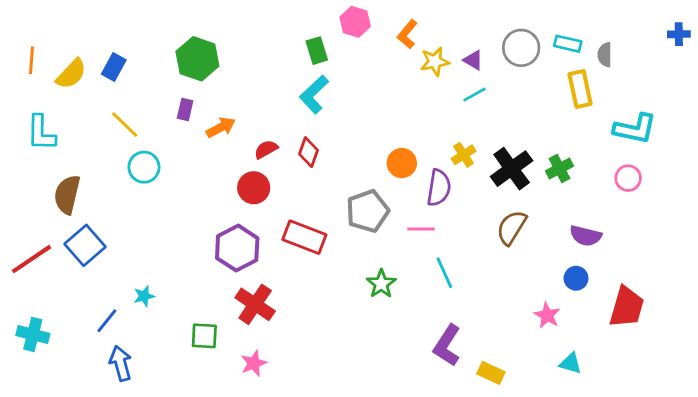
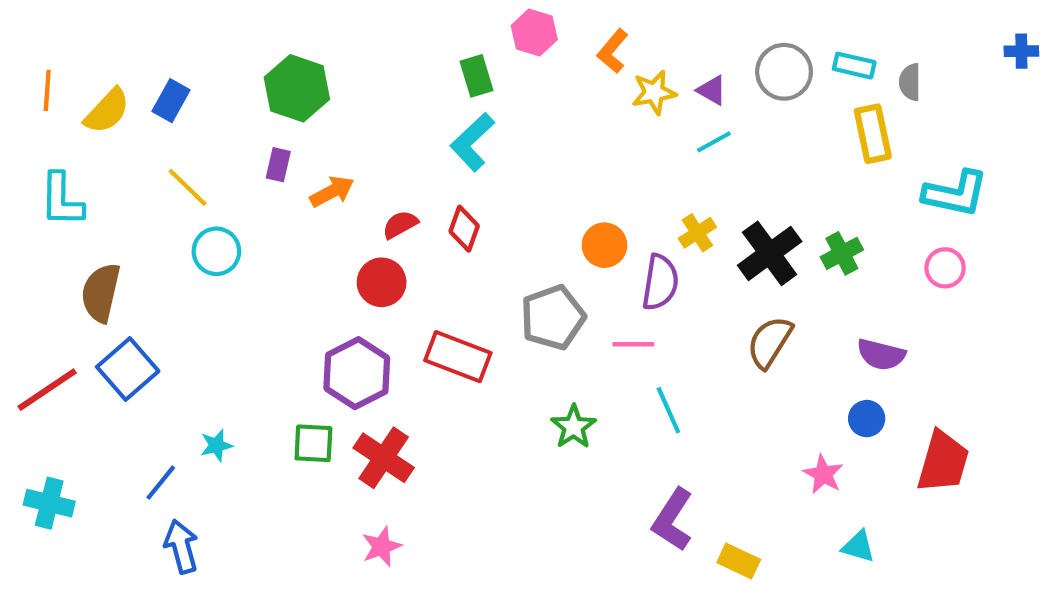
green square: (204, 336) -> (313, 443), moved

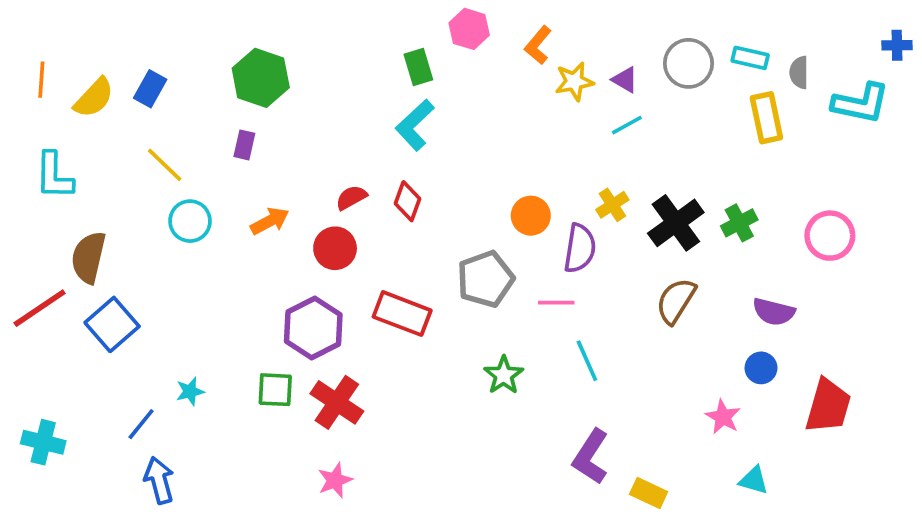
orange arrow: (332, 191) -> (270, 221), moved
cyan L-shape: (955, 194) -> (861, 103), moved
pink circle: (945, 268) -> (830, 236), size x1.4
red line: (47, 390) -> (40, 308), moved

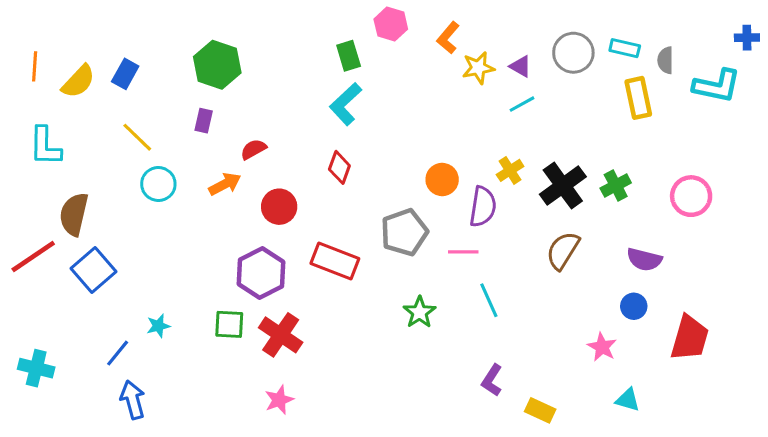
red semicircle: (351, 198) -> (253, 149), moved
purple L-shape: (591, 457) -> (492, 380), size x0.7

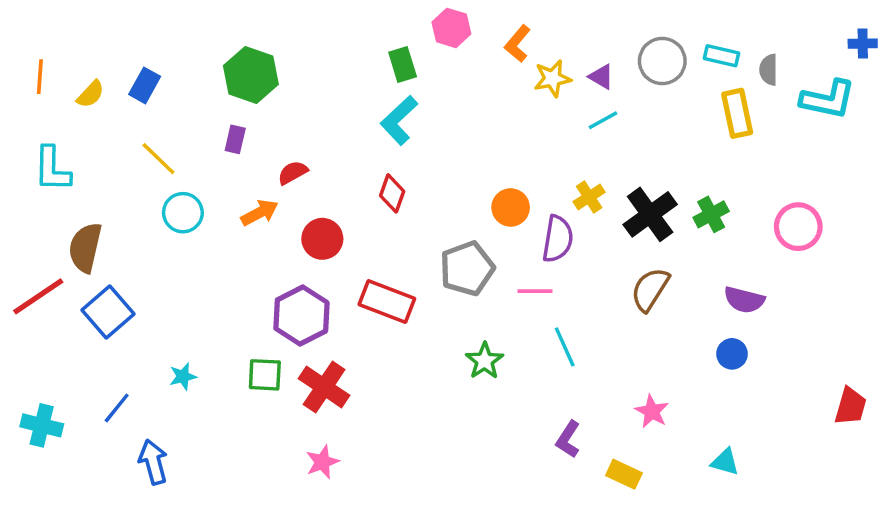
yellow semicircle: (78, 81) -> (91, 94), size x0.7
red trapezoid: (690, 338) -> (851, 406), moved, size x0.7
pink star: (602, 347) -> (652, 411), moved
blue line: (118, 353) -> (117, 408), moved

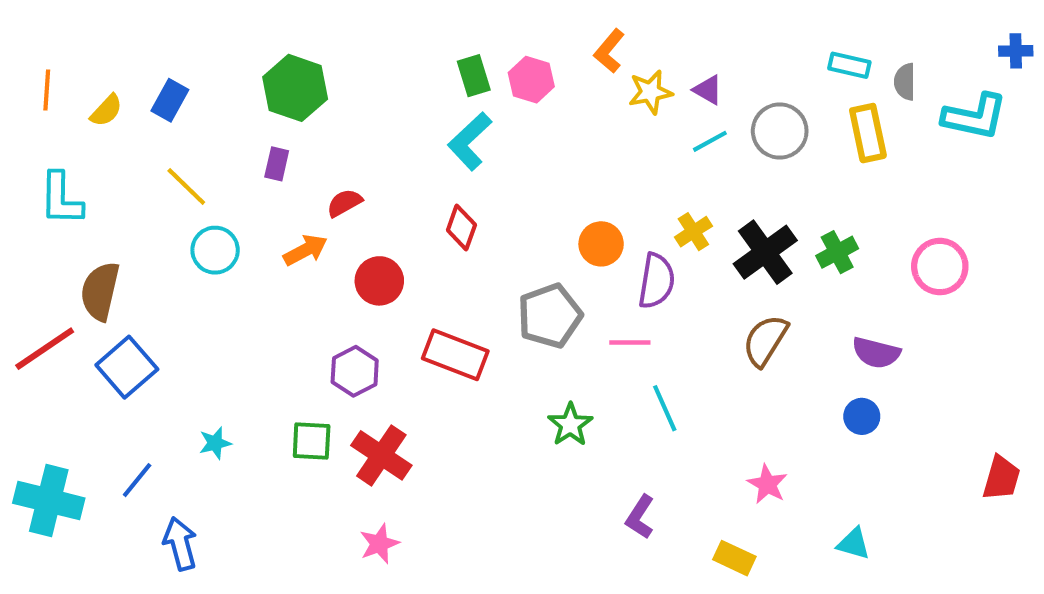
pink hexagon: (451, 28) -> (531, 80), moved
gray circle: (662, 61) -> (780, 131), moved
purple hexagon: (301, 316) -> (355, 371), size x0.7
cyan cross: (42, 425) -> (49, 501), size x1.4
purple L-shape: (568, 439) -> (640, 517), moved

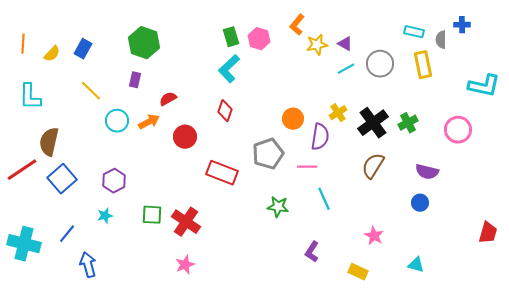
blue cross: (1016, 51) -> (462, 25), moved
cyan L-shape: (975, 117) -> (484, 86), moved
cyan circle: (215, 250) -> (117, 121), moved
purple hexagon: (355, 371) -> (114, 181), moved
green star: (570, 425) -> (278, 207), turned -30

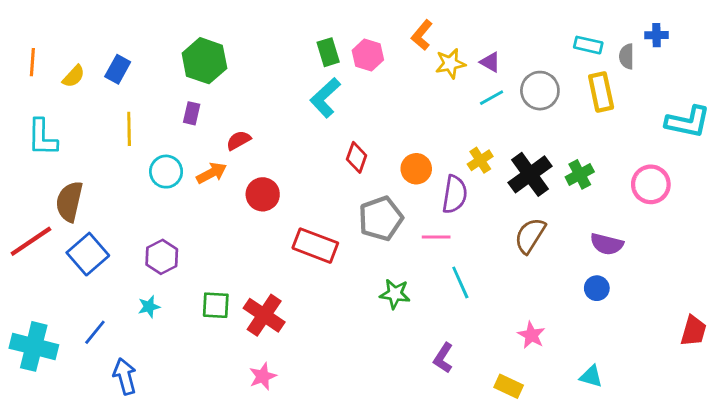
yellow line: (91, 91) -> (129, 129), turned 45
red diamond: (225, 111) -> (357, 157), moved

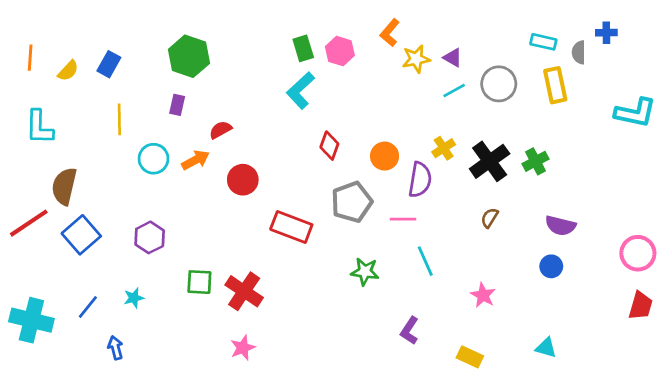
pink circle: (651, 184) -> (638, 253), moved
brown semicircle: (530, 236) -> (490, 218), size x0.6
cyan star: (149, 307) -> (134, 298), moved
pink star: (531, 335) -> (483, 295), moved
blue arrow: (125, 376) -> (115, 348), size x0.7

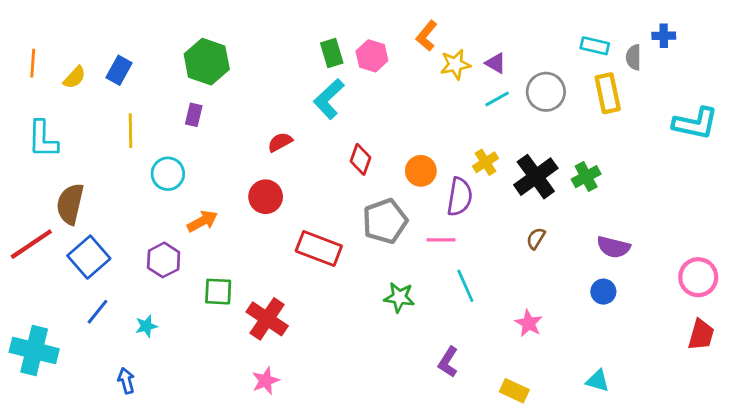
red semicircle: (220, 130) -> (280, 142), moved
orange arrow: (196, 160) -> (202, 221), moved
green square: (199, 282) -> (218, 292), moved
blue line: (88, 307) -> (97, 312), moved

